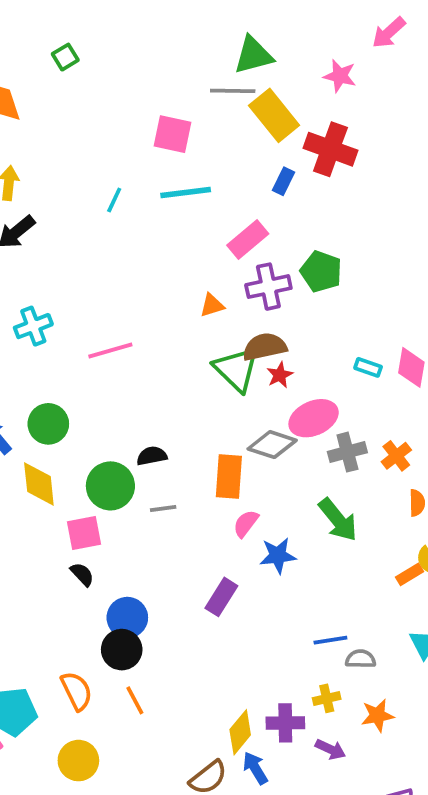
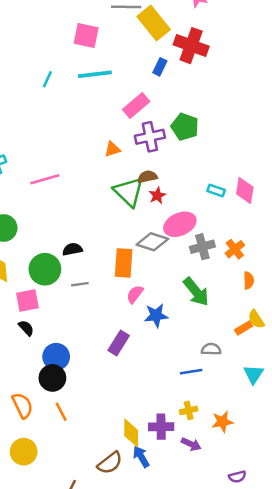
brown semicircle: (265, 347) -> (147, 177), size x0.7
gray semicircle: (361, 659) -> (211, 349), moved
yellow diamond: (240, 732) -> (131, 433), turned -40

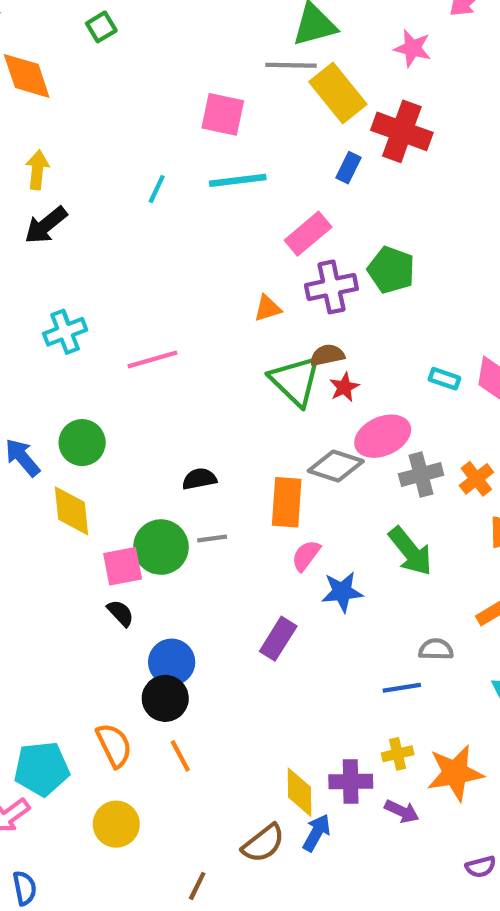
green circle: (45, 269) -> (161, 547), moved
orange star: (222, 422) -> (455, 773), size x1.5
blue arrow: (141, 457) -> (317, 833), turned 60

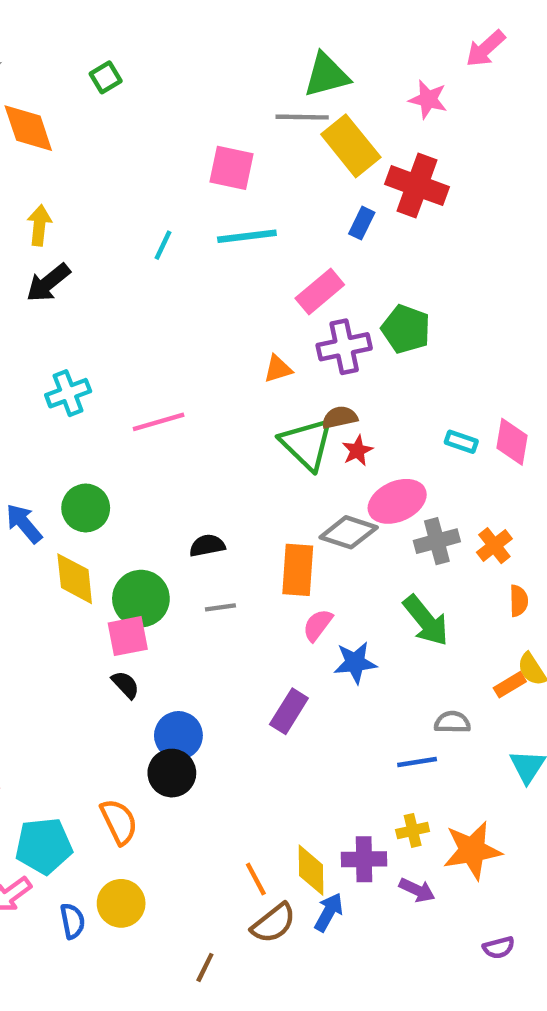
green circle: (161, 547) -> (141, 599), moved
orange line: (180, 756) -> (256, 879), moved
blue semicircle: (25, 888) -> (72, 921), moved

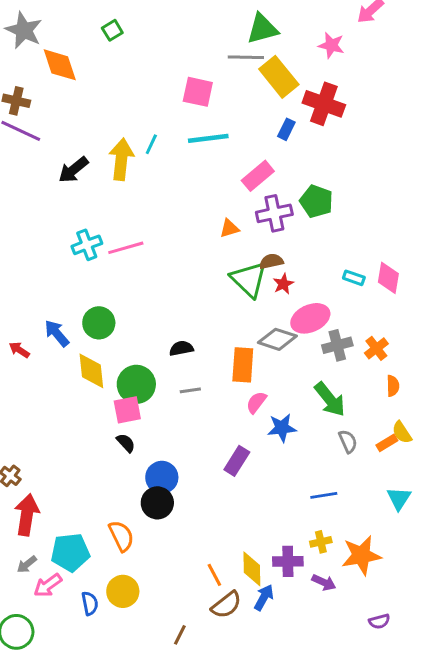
yellow arrow: (39, 225) -> (121, 159), moved, size x1.5
pink line: (159, 422) -> (126, 248), moved
gray semicircle: (452, 722) -> (348, 441), moved, turned 65

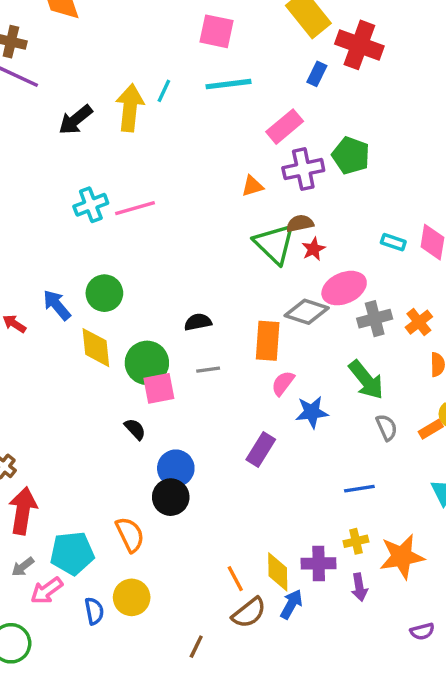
pink square: (127, 410) -> (159, 388), moved
purple arrow: (324, 582) -> (359, 587), turned 55

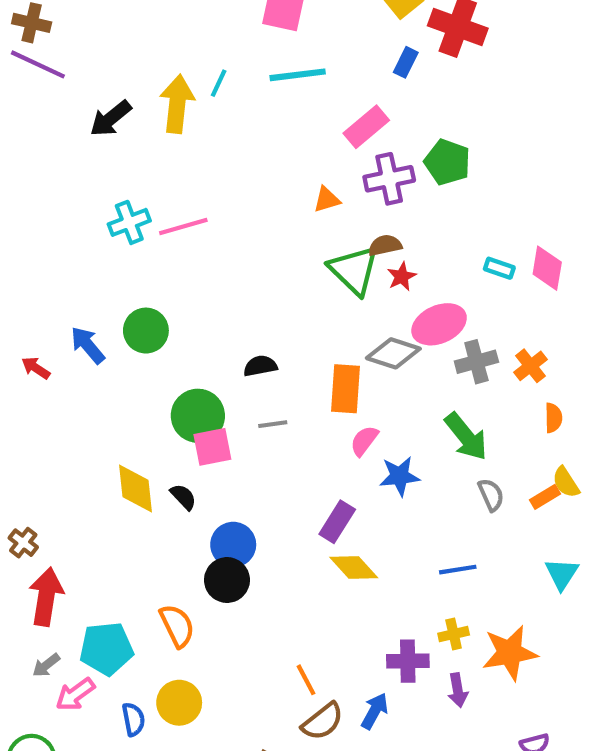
yellow diamond: (96, 348) -> (136, 489), moved
yellow diamond: (278, 572) -> (354, 568), moved, turned -42

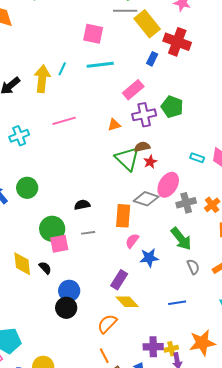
pink line: (183, 227) -> (64, 121), moved
pink ellipse: (439, 324) -> (168, 185), turned -35
orange semicircle: (177, 626) -> (107, 324), moved, turned -110
yellow cross: (454, 634) -> (171, 349), moved

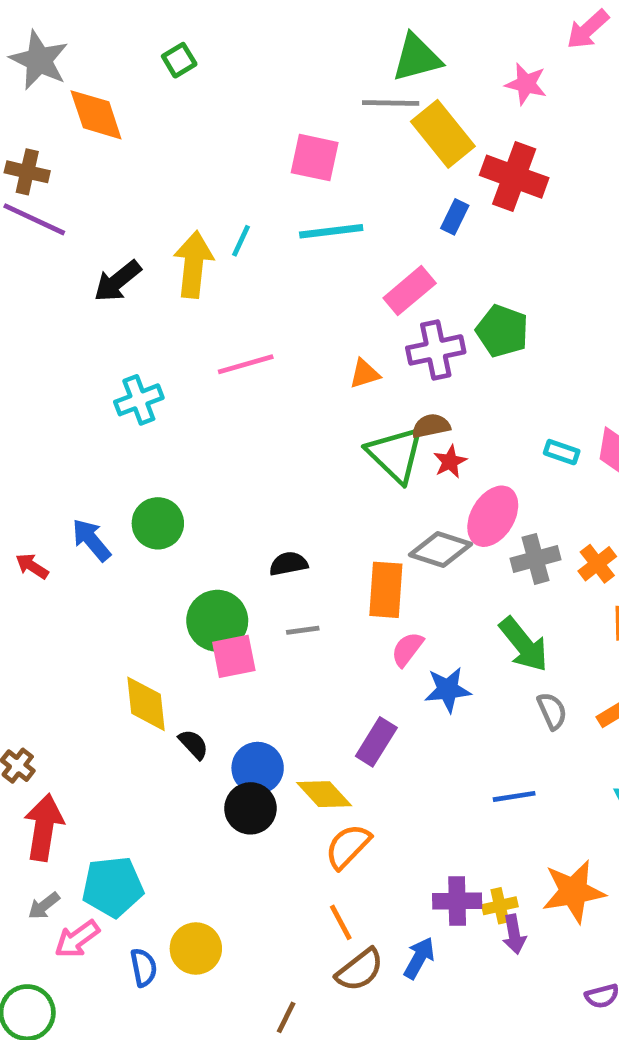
black semicircle: (45, 268) -> (193, 744), moved
yellow diamond: (127, 302) -> (324, 794), moved

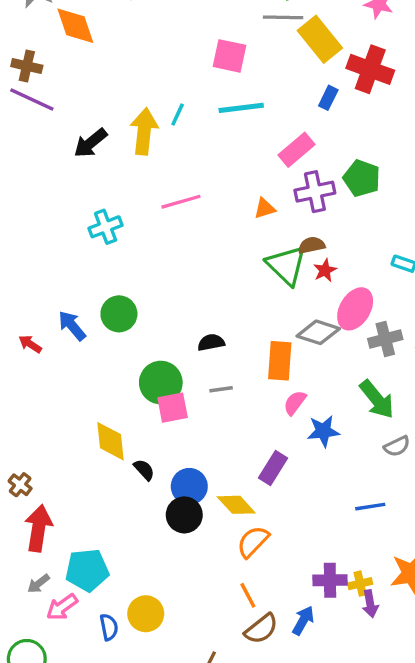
gray semicircle: (552, 711) -> (397, 446), turned 88

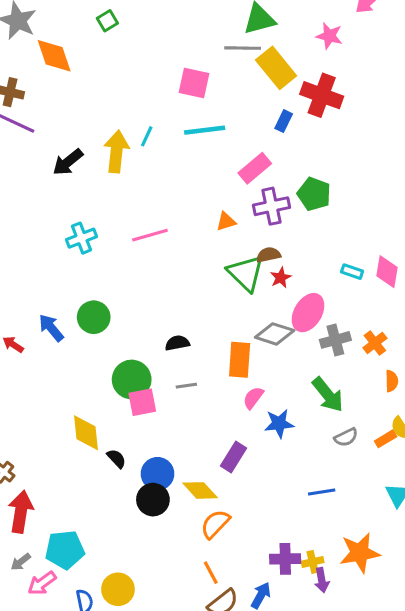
pink line: (181, 202) -> (150, 235), moved

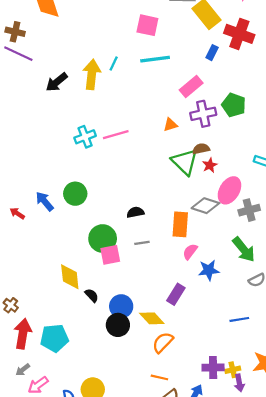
cyan cross: (81, 238) -> (85, 137), moved
cyan pentagon: (65, 550) -> (54, 338), moved
orange line: (211, 573) -> (159, 377), turned -49

